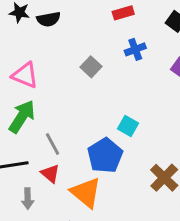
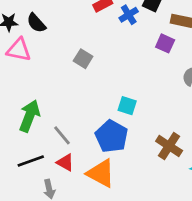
black semicircle: (49, 19) -> (36, 23), turned 70
blue cross: (135, 49) -> (129, 15), moved
pink triangle: (25, 75) -> (19, 50), moved

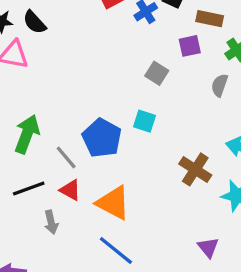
purple square: (165, 43) -> (190, 46), turned -36
gray square: (83, 59) -> (157, 73), moved
blue pentagon: (112, 136) -> (102, 138), moved

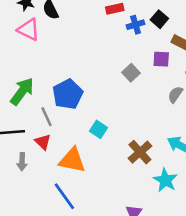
cyan square: (145, 121) -> (98, 129), moved
blue pentagon: (102, 138) -> (68, 94), moved
orange triangle: (113, 203) -> (72, 160), turned -32

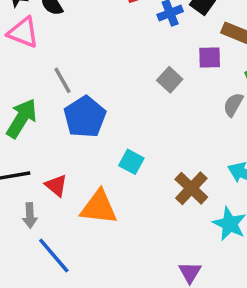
gray line: (47, 117) -> (62, 80), moved
blue line: (64, 196) -> (54, 256), moved

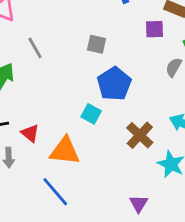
gray square: (170, 80) -> (97, 44), moved, turned -30
blue pentagon: (85, 117) -> (114, 84), moved
blue line: (54, 256) -> (55, 192), moved

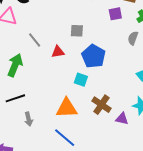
red triangle: (30, 133) -> (58, 52), moved, turned -40
brown cross: (140, 135) -> (101, 105), moved
purple triangle: (139, 204) -> (122, 119), moved, turned -40

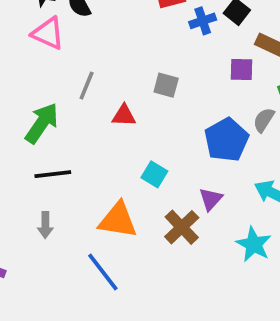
gray line: (35, 40) -> (87, 86), turned 49
blue pentagon: (94, 56) -> (226, 140), moved
black line: (15, 98) -> (53, 174), moved
purple triangle: (122, 119) -> (211, 199), moved, turned 48

